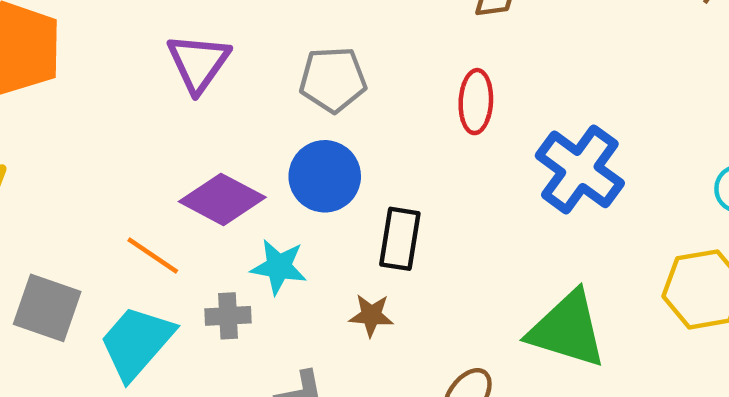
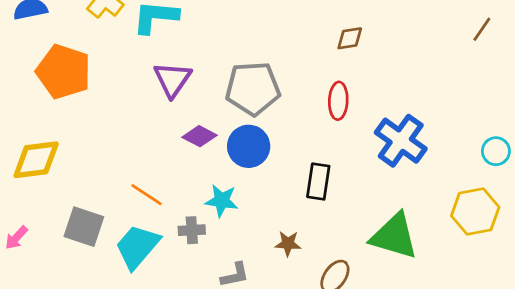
gray pentagon: (333, 79) -> (253, 88), size x1.4
purple diamond: (222, 199) -> (199, 136), moved, size x0.7
black rectangle: (400, 239) -> (318, 181), moved
brown star: (371, 315) -> (288, 244), moved

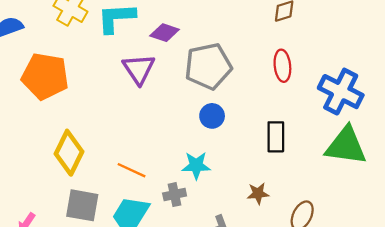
purple diamond: (199, 136) -> (165, 33), moved
blue circle: (249, 146) -> (212, 116), size x0.7
yellow diamond: (36, 160) -> (69, 153), moved, turned -48
green triangle: (394, 236) -> (346, 146), moved

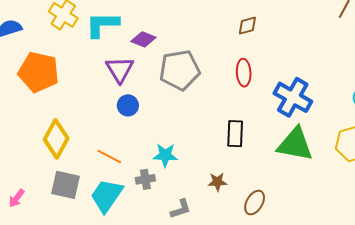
blue circle: (212, 116) -> (128, 105), moved

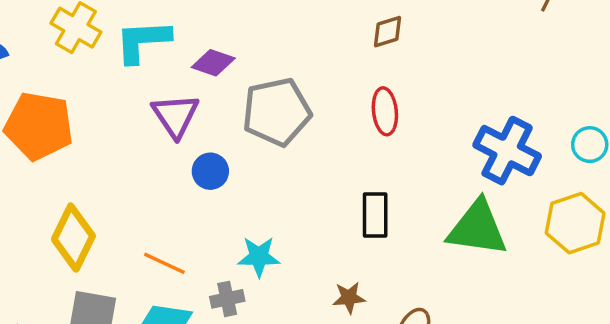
blue cross: (293, 97) -> (507, 151), moved
blue circle: (128, 105) -> (210, 171), moved

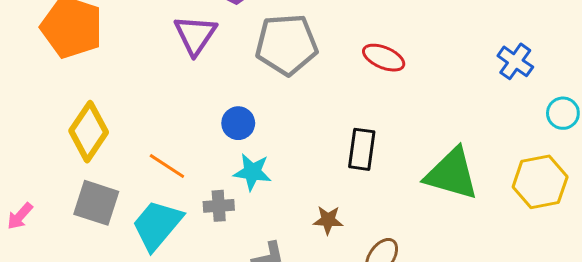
red ellipse: (385, 111) -> (384, 58), turned -69
blue cross: (507, 151) -> (515, 61), moved, size x0.6
blue circle: (210, 171) -> (238, 123), moved

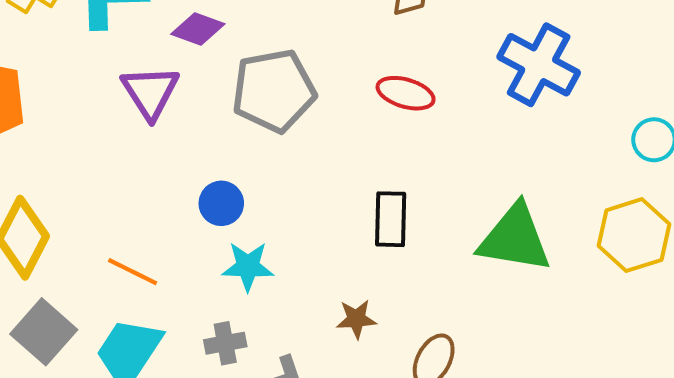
blue cross: (515, 61) -> (539, 65), moved, size x1.6
gray square: (96, 203) -> (44, 332), turned 30
gray cross: (219, 206) -> (225, 343), moved

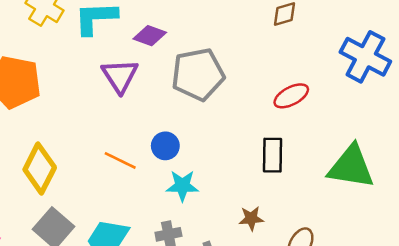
red ellipse: (406, 93) -> (291, 96), moved, turned -44
orange line: (133, 272) -> (120, 160), moved

